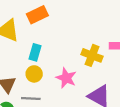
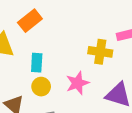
pink star: (66, 78) -> (77, 83), turned -30

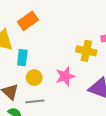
cyan rectangle: (37, 63) -> (22, 58), moved

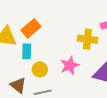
orange rectangle: (28, 21) -> (31, 28), moved

